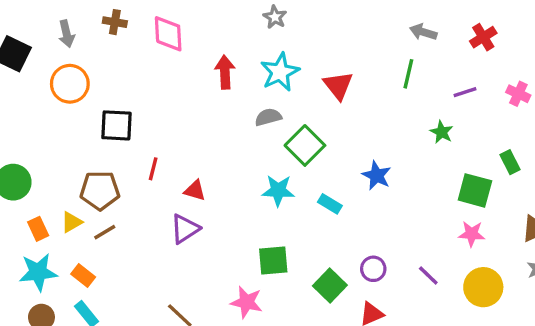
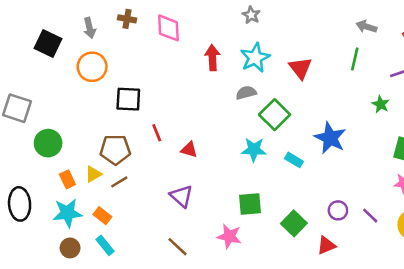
red line: (153, 169) -> (157, 133), turned -36
blue star: (377, 175) -> (330, 138), size x1.4
purple triangle: (185, 229) -> (181, 196), moved, turned -45
purple circle: (373, 269) -> (338, 210), moved

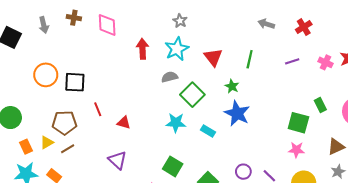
gray star: (251, 15) -> (180, 21), moved
green line: (355, 59) -> (250, 59), moved
orange circle: (92, 67) -> (46, 75), moved
green star: (381, 104) -> (232, 86), moved
green square: (250, 204) -> (173, 166), turned 36

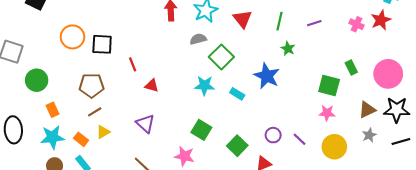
purple line: (292, 61) -> (314, 23), moved
green star: (232, 86) -> (288, 49), moved
red line: (98, 109) -> (133, 64), moved
yellow triangle: (47, 142) -> (103, 132), moved

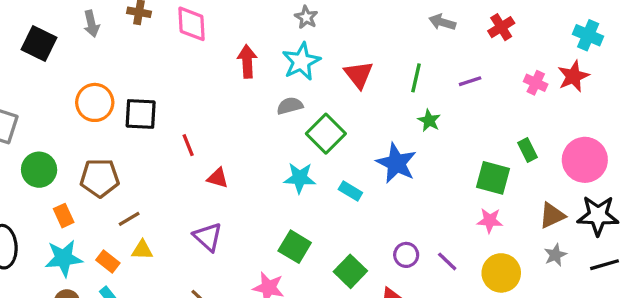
brown pentagon: (92, 85) -> (100, 178), moved
yellow triangle: (103, 132) -> (142, 250), turned 32

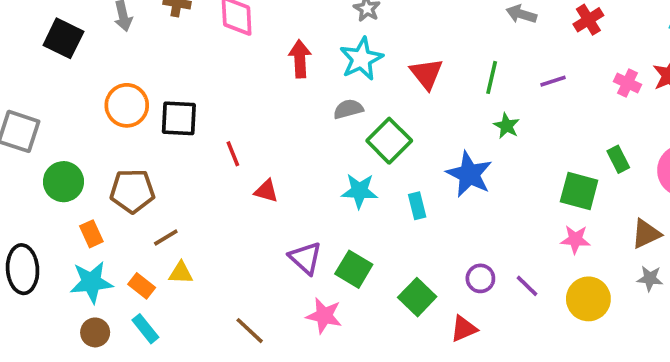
cyan rectangle: (350, 191) -> (417, 206), turned 45
purple triangle: (208, 237) -> (305, 258), moved
gray star: (555, 255) -> (650, 278), turned 30

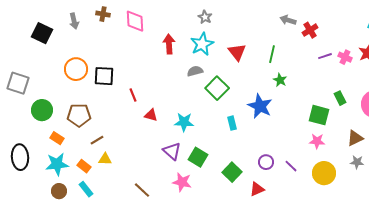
red cross: (588, 20) -> (310, 30), moved
purple line: (553, 81) -> (325, 56), moved
cyan star: (359, 191) -> (184, 122), moved
orange rectangle: (91, 234) -> (57, 138), turned -32

